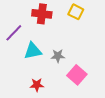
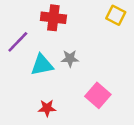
yellow square: (76, 12) -> (116, 15), moved
gray star: (58, 56) -> (70, 58), moved

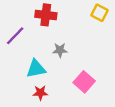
cyan triangle: (42, 65) -> (36, 69), moved

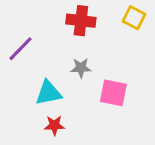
red cross: (46, 15) -> (81, 21), moved
pink square: (84, 82) -> (113, 93), moved, turned -30

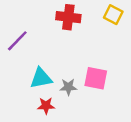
gray star: (81, 68) -> (68, 87), moved

